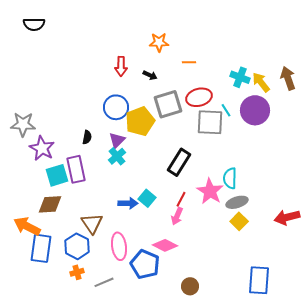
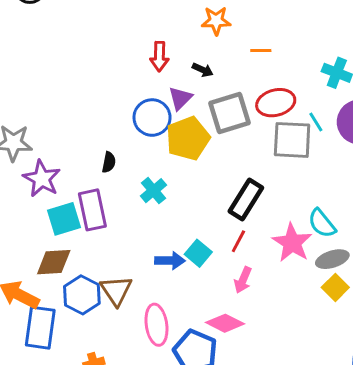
purple triangle: (117, 140) -> (180, 98), moved
cyan semicircle: (230, 178) -> (322, 223), turned -40
red line: (181, 199) -> (238, 241), moved
blue hexagon: (77, 246) -> (82, 295), moved

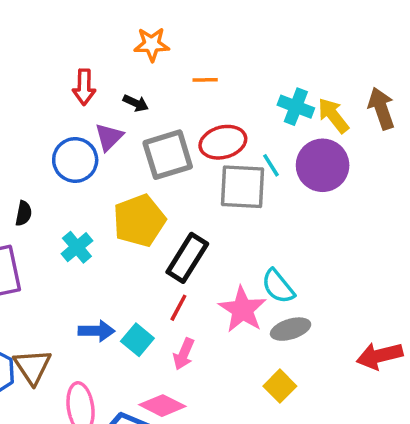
yellow pentagon: (188, 138) -> (139, 221), moved
cyan square: (198, 253) -> (137, 340), moved
yellow square: (335, 287) -> (280, 386), moved

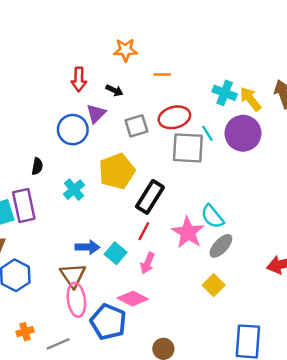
gray square: (168, 155) -> (136, 126), size x0.7
gray ellipse: (291, 329) -> (221, 246), turned -30
brown triangle: (32, 366) -> (73, 275), moved

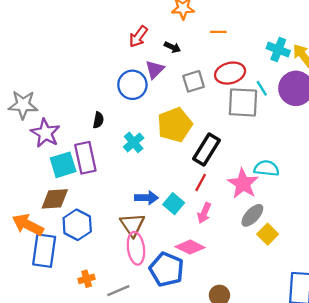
red arrow: (79, 79) -> (138, 37), turned 35
cyan semicircle: (212, 217) -> (266, 168), turned 135
gray ellipse: (221, 246) -> (252, 215), moved

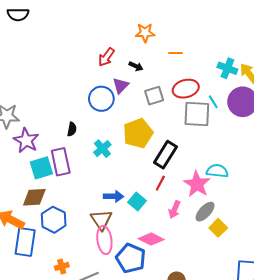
pink arrow: (204, 213) -> (175, 210), moved

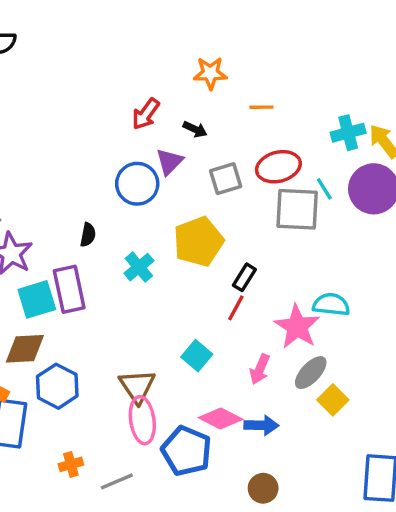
cyan cross: (227, 68) -> (348, 133), turned -36
black rectangle: (165, 155) -> (244, 277), size x0.6
red line: (160, 183) -> (236, 308), moved
blue arrow: (114, 196) -> (261, 425), moved

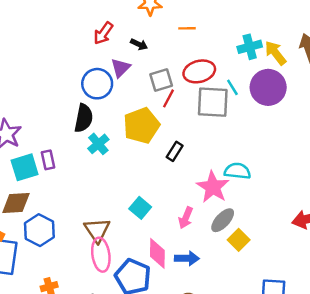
black semicircle: (88, 235) -> (84, 118), moved, size x1.6
purple rectangle: (69, 289) -> (48, 160), size x0.6
red line: (236, 308) -> (168, 98), moved
pink diamond: (221, 418) -> (157, 253), turned 64

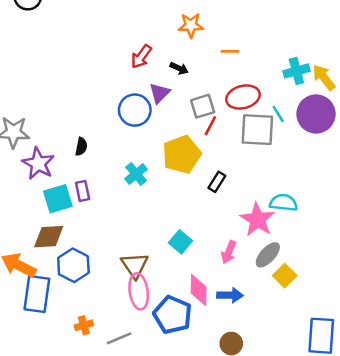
black semicircle: (84, 118) -> (81, 147), moved, size x0.6

